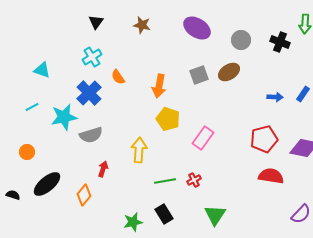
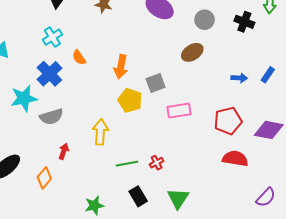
gray square: (199, 75) -> (156, 83), moved
pink rectangle: (203, 138) -> (179, 111), moved, turned 45
black rectangle: (164, 214) -> (138, 196), moved

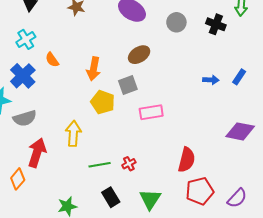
brown ellipse: (192, 52) -> (139, 55), moved
red pentagon: (228, 121) -> (200, 191), moved
red arrow: (64, 151) -> (37, 153), size x1.8
red semicircle: (235, 159) -> (187, 160), moved, turned 95

